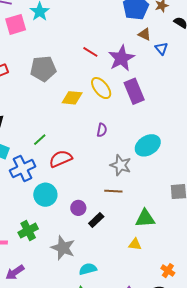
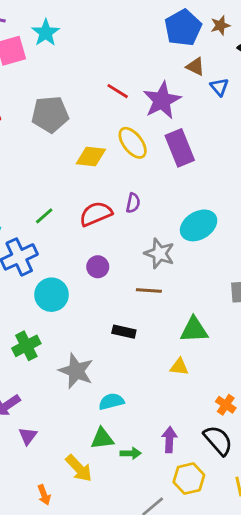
red semicircle: (61, 159) -> (96, 214), moved
purple circle: (78, 208) -> (98, 267), moved
black rectangle: (96, 220) -> (124, 332), turned 56

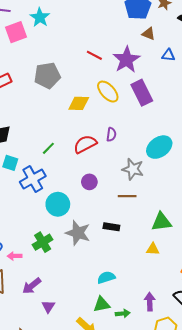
blue triangle: (219, 87) -> (168, 55), moved, turned -40
gray star: (76, 371) -> (78, 233), moved

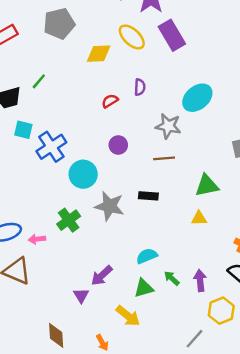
red semicircle: (85, 144) -> (110, 101), size x0.6
green line: (48, 148) -> (39, 81), moved
purple arrow: (32, 286) -> (102, 275), moved
green arrow: (123, 313) -> (172, 278), moved, turned -128

